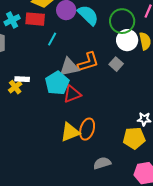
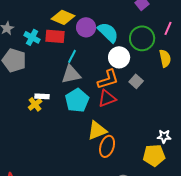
cyan cross: (12, 20) -> (32, 37), turned -35
white circle: (127, 40) -> (119, 57), moved
gray triangle: (69, 67) -> (71, 74), moved
red triangle: (72, 94) -> (107, 98), moved
yellow triangle: (70, 132) -> (97, 130), moved

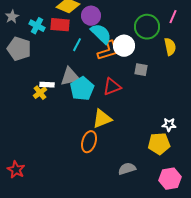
cyan semicircle: (108, 32) -> (101, 34), moved
gray triangle: (71, 74) -> (70, 77), moved
orange L-shape: (108, 79) -> (108, 51), moved
gray square: (136, 81) -> (141, 70), turned -32
orange ellipse: (107, 146) -> (89, 142), moved

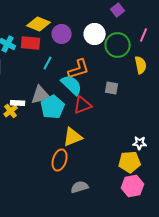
cyan semicircle: (101, 34) -> (72, 85), moved
white circle: (124, 46) -> (95, 34), moved
gray semicircle: (127, 169) -> (80, 187), moved
pink hexagon: (170, 179) -> (133, 186), moved

